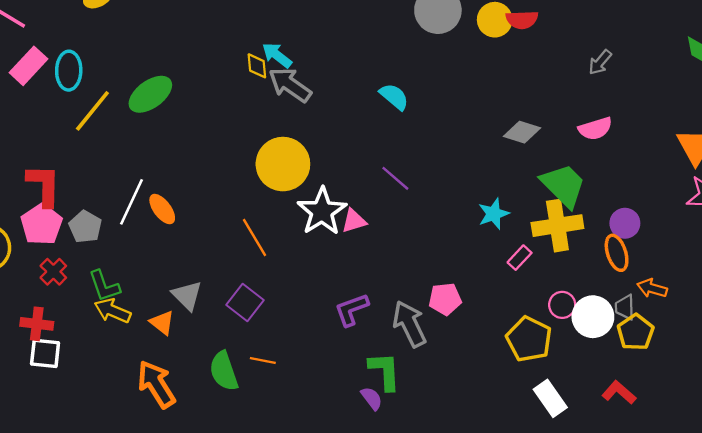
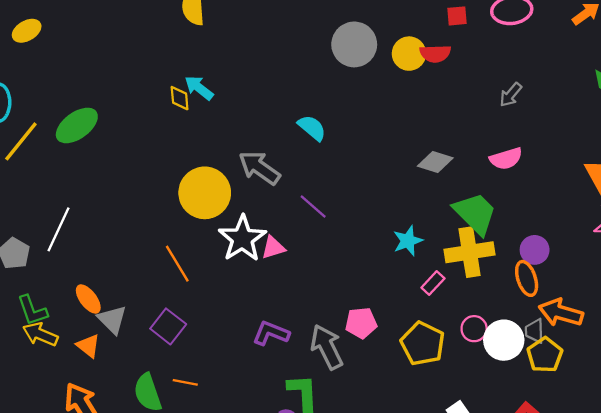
gray arrow: (290, 85) -> (259, 168), moved
orange ellipse: (162, 209) -> (88, 299), moved
orange arrow: (652, 288) -> (561, 313), size x1.5
purple L-shape: (352, 310) -> (271, 333), turned 42
yellow pentagon: (529, 339) -> (423, 344), moved

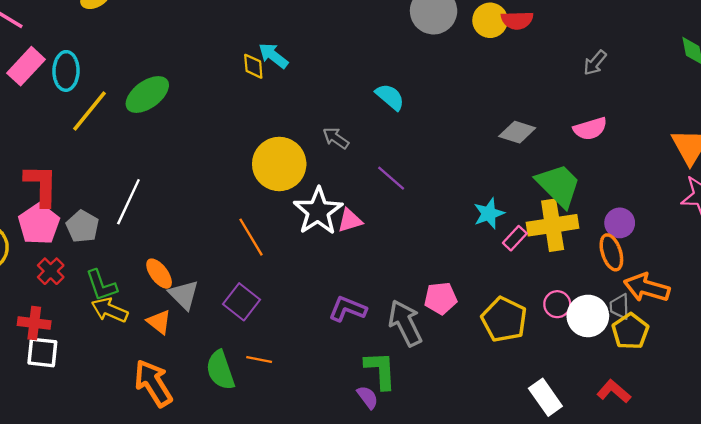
gray arrow: (259, 168) -> (336, 138), size x0.6
pink rectangle: (433, 283) -> (515, 238), moved

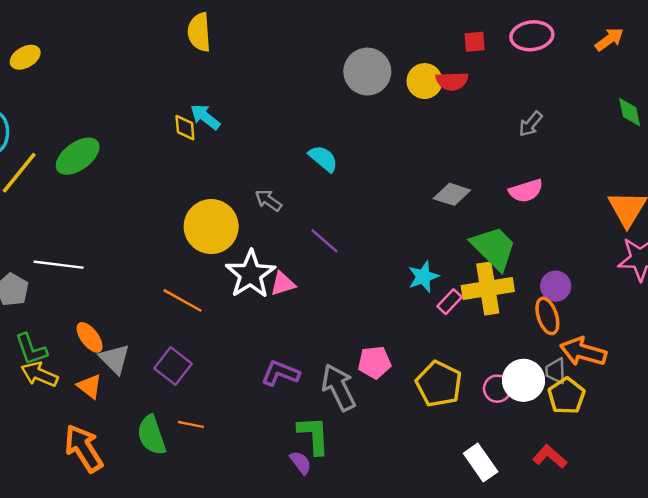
white line: (128, 202) -> (59, 265), turned 72
orange line: (251, 237) -> (183, 300), turned -30
pink circle: (557, 304) -> (497, 389), moved

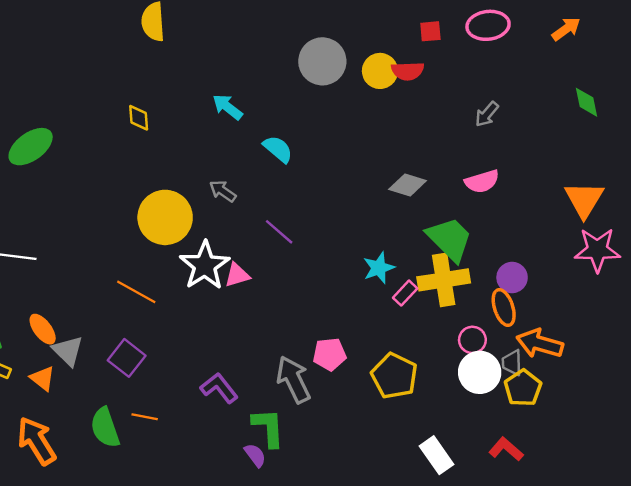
cyan arrow: (205, 117) -> (227, 107), moved
purple L-shape: (280, 373) -> (219, 388), moved, turned 30
pink circle: (497, 389) -> (472, 340), moved

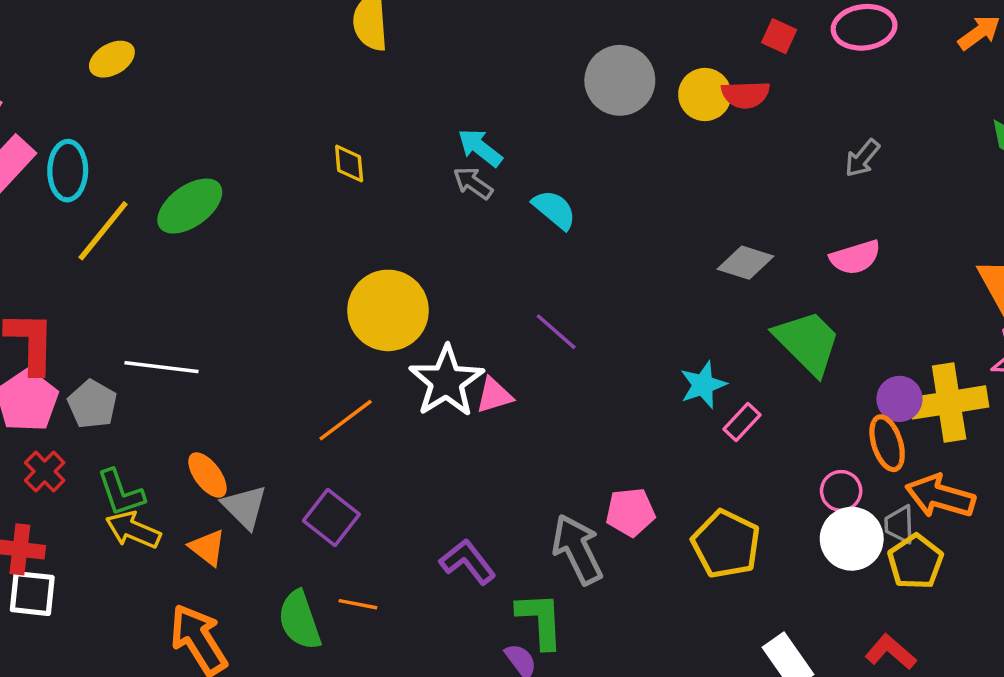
red square: (430, 31) -> (779, 36), turned 30
gray arrow: (223, 191) -> (473, 183), moved
yellow cross: (444, 280) -> (949, 402), moved
orange line: (136, 292) -> (346, 420), turned -66

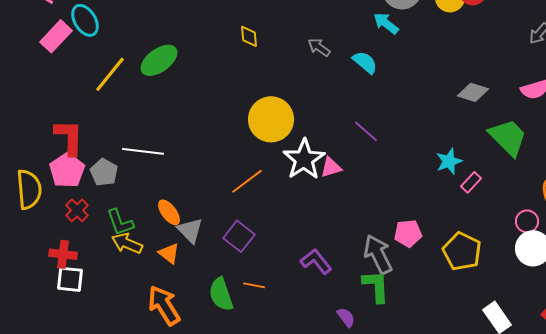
cyan arrow: (480, 148) -> (386, 23), moved
cyan ellipse: (68, 171) -> (85, 20), moved, turned -32
green L-shape: (540, 620) -> (376, 286), moved

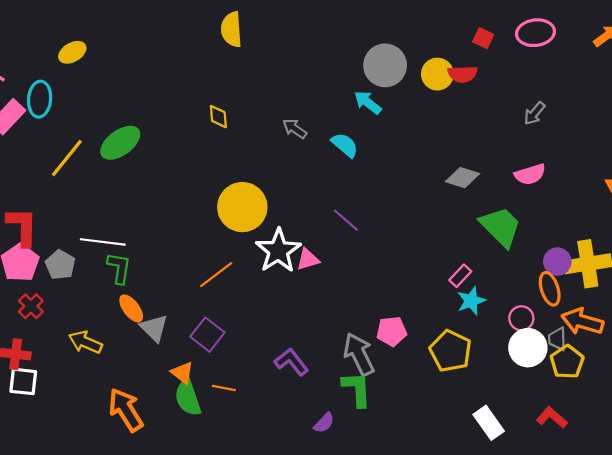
cyan ellipse: (85, 20) -> (40, 99), turned 36
cyan star: (449, 161) -> (471, 301), moved
green L-shape: (120, 222) -> (119, 268), moved, turned -152
orange triangle: (169, 253) -> (182, 373), moved
purple semicircle: (346, 317) -> (324, 423), turned 80

